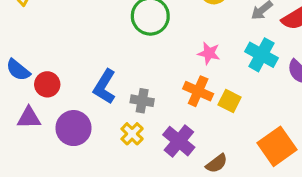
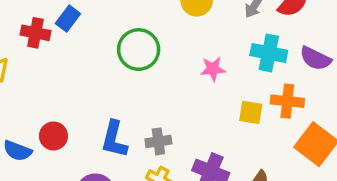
red circle: (47, 84) -> (53, 136), moved
orange cross: (198, 91) -> (287, 101), moved

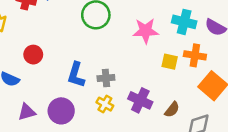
pink star: (213, 69) -> (146, 31), size x1.5
red circle: (53, 136) -> (33, 55), moved

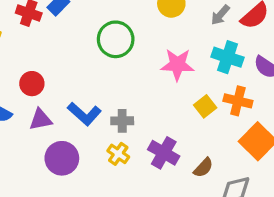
yellow square: (170, 62) -> (205, 106), turned 35
blue L-shape: (76, 75) -> (84, 114), turned -70
purple triangle: (27, 112) -> (41, 119), moved

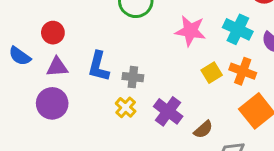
blue L-shape: (84, 114) -> (98, 66), turned 56
purple circle: (62, 158) -> (52, 103), moved

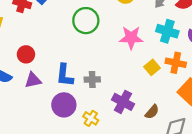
purple circle: (52, 103) -> (64, 105), moved
yellow cross: (126, 107) -> (91, 118), moved

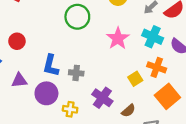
pink star: (131, 38) -> (118, 38), turned 30
yellow square: (152, 67) -> (135, 79), moved
purple triangle: (33, 80) -> (19, 80), moved
yellow cross: (91, 118) -> (70, 109), turned -32

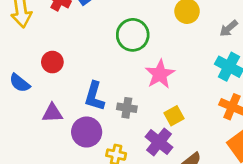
pink star: (118, 38) -> (160, 74), moved
yellow square: (135, 79) -> (174, 116), moved

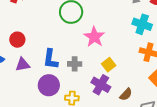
purple triangle: (52, 113) -> (23, 65), moved

